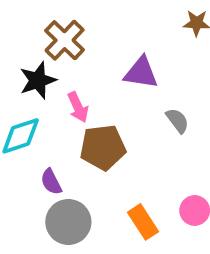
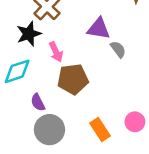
gray semicircle: (177, 121) -> (118, 49), moved

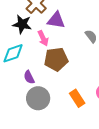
purple triangle: (99, 29) -> (56, 20), moved
black star: (29, 34) -> (22, 24), turned 30

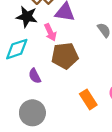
gray circle: (38, 98) -> (32, 113), moved

